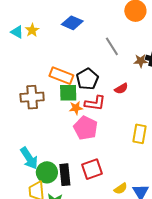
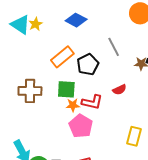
cyan triangle: (17, 32) -> (20, 25), size x1.5
orange rectangle: (61, 76) -> (62, 57), moved, turned -65
black pentagon: (87, 79) -> (88, 64), moved

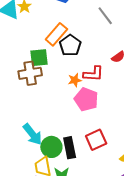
black pentagon: (88, 64) -> (70, 45), moved
green square: (66, 89) -> (39, 58), moved

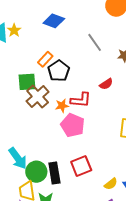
orange rectangle: (56, 34) -> (45, 59), size x0.7
brown cross: (30, 73) -> (38, 97), moved, turned -35

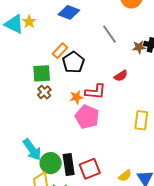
brown cross: (38, 97) -> (44, 92), moved, size x0.6
red square: (81, 166) -> (90, 169), moved

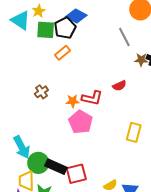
yellow star: (29, 22) -> (39, 11), moved
gray line: (110, 34) -> (124, 37), moved
black pentagon: (73, 62) -> (65, 28), moved
green square: (42, 73) -> (46, 30), moved
black rectangle: (69, 164) -> (56, 167), turned -65

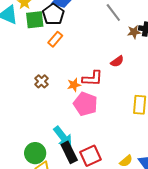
cyan arrow: (22, 147) -> (63, 137), moved
green circle: (38, 163) -> (35, 153), moved
black rectangle: (56, 167) -> (69, 152), turned 50

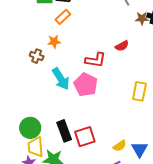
brown cross: (42, 81) -> (37, 56), moved, turned -32
orange star: (74, 85) -> (54, 42), moved
cyan arrow: (63, 137) -> (61, 79), moved

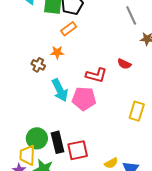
red semicircle: (122, 46) -> (124, 64), turned 48
pink pentagon: (86, 85) -> (84, 99), turned -30
green circle: (30, 128) -> (37, 138), moved

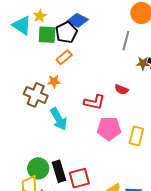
gray line: (131, 15) -> (126, 41), turned 42
brown cross: (38, 65) -> (36, 95), size x1.6
pink pentagon: (84, 99) -> (109, 129), moved

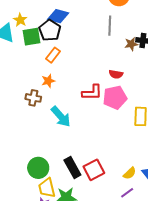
brown cross: (36, 95) -> (33, 98), size x0.7
pink pentagon: (109, 129) -> (115, 98), moved
green circle: (38, 168) -> (38, 168), moved

